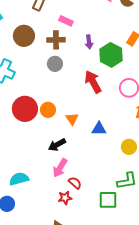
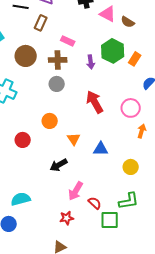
green hexagon: (111, 55) -> (113, 51), moved
red circle: (25, 109) -> (23, 140), moved, size x0.6
orange circle: (48, 110) -> (50, 121), moved
pink arrow: (60, 168) -> (76, 191), moved
red semicircle: (75, 183) -> (95, 203), moved

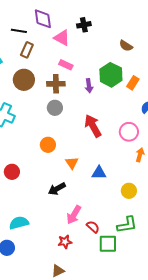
pink triangle: (108, 14) -> (62, 38), moved
brown rectangle: (41, 23) -> (27, 50), moved
red circle: (23, 140) -> (12, 172), moved

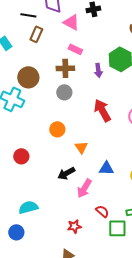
brown circle: (24, 80) -> (28, 77), moved
blue triangle: (99, 173) -> (106, 168), moved
pink arrow: (74, 215) -> (84, 188), moved

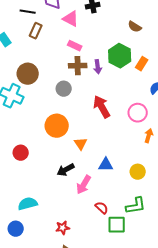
brown cross: (65, 68) -> (78, 66), moved
orange circle: (57, 129) -> (57, 126), size x1.5
red star: (74, 226) -> (63, 228), moved

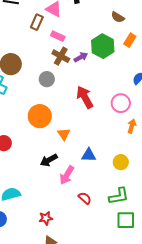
brown rectangle: (36, 31) -> (37, 22), moved
orange rectangle: (142, 64) -> (130, 40), moved
brown cross: (78, 66) -> (61, 56), turned 30
purple arrow: (98, 67) -> (81, 57), turned -112
green square: (117, 225) -> (126, 220), moved

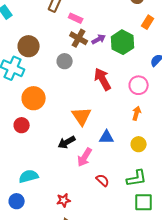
green hexagon: (103, 46) -> (123, 42), moved
orange circle: (40, 116) -> (34, 98), moved
orange arrow: (132, 126) -> (137, 113), moved
orange triangle: (64, 134) -> (82, 116), size x1.5

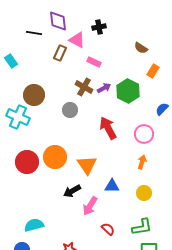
pink rectangle: (76, 18) -> (94, 62), moved
orange circle: (34, 98) -> (55, 157), moved
red circle: (22, 125) -> (27, 162), moved, size x1.5

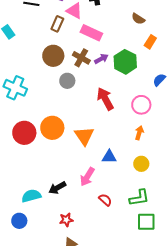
pink rectangle: (94, 62) -> (91, 33), size x1.5
brown circle: (34, 95) -> (53, 56), moved
black arrow: (72, 191) -> (57, 188), moved

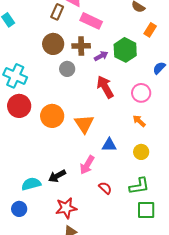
brown cross: (81, 58) -> (81, 46), turned -30
purple arrow: (101, 59) -> (101, 56), moved
red circle: (24, 133) -> (19, 106), moved
orange arrow: (139, 133) -> (139, 121), turned -64
red star: (66, 220) -> (66, 208), size x1.5

